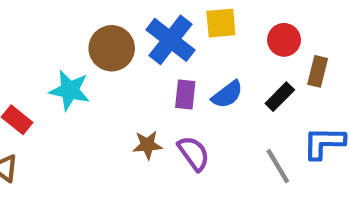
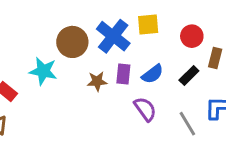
brown star: (147, 145) -> (97, 81), moved
purple semicircle: (194, 153) -> (145, 109), moved

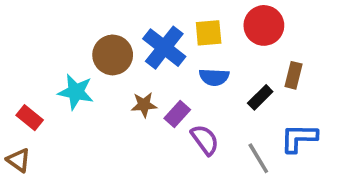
red circle: (192, 36) -> (264, 25), moved, size x1.4
purple rectangle: (123, 74) -> (177, 114), moved, turned 36
blue semicircle: (153, 74) -> (214, 77), moved, turned 40

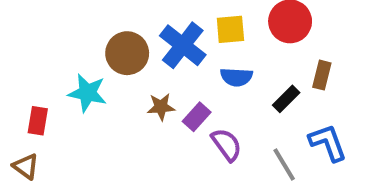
red rectangle: (30, 118) -> (38, 121), turned 60
blue L-shape: (299, 138) -> (328, 143), turned 69

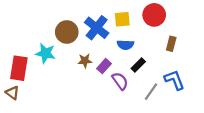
black rectangle: (286, 99) -> (138, 65), moved
red rectangle: (38, 121) -> (19, 68), size x1.6
gray line: (284, 164) -> (151, 92), turned 66

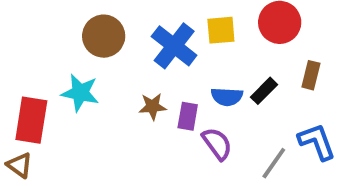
brown circle: (67, 32) -> (104, 36), moved
blue semicircle: (125, 45) -> (227, 97), moved
black rectangle: (138, 65) -> (264, 91), moved
purple rectangle: (104, 66) -> (188, 116), turned -32

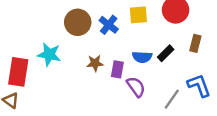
brown circle: (104, 36) -> (78, 22), moved
blue cross: (174, 46) -> (109, 25), size x0.7

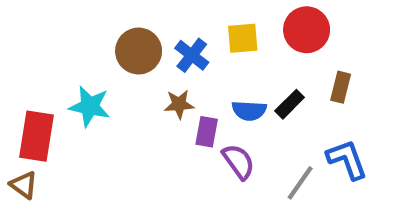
brown star: (95, 63) -> (179, 104), moved

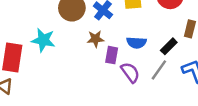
black rectangle: (290, 104) -> (169, 46), moved
gray line: (300, 183) -> (159, 70), moved

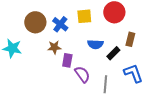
blue semicircle: (137, 43) -> (95, 44), moved
gray line: (159, 70) -> (105, 84), moved, turned -30

